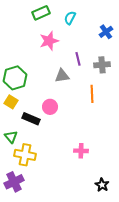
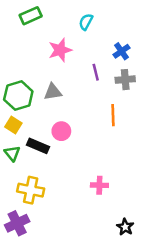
green rectangle: (41, 13) -> (31, 16), moved
blue cross: (106, 32) -> (122, 51), moved
gray triangle: (62, 76) -> (53, 92), moved
green triangle: (11, 137) -> (12, 153), moved

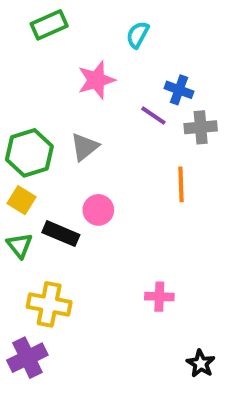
blue cross: (122, 51) -> (179, 90), moved, turned -35
purple line: (96, 72) -> (153, 115), turned -42
gray triangle: (53, 92) -> (85, 147), turned -30

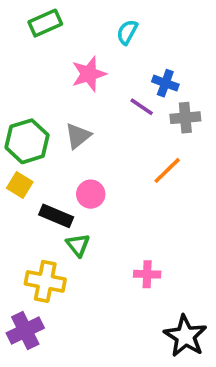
orange line: (181, 184) -> (167, 170), turned 48
green triangle: (20, 245) -> (78, 245), moved
black star: (201, 364) -> (185, 336), size x1.6

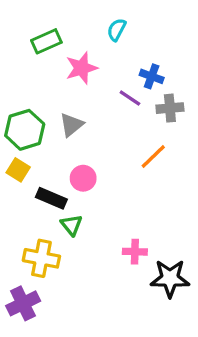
green rectangle: (45, 23) -> (46, 41), moved
black star: (185, 336) -> (170, 278), moved, turned -30

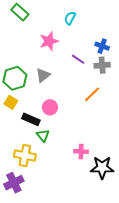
green rectangle: (46, 41) -> (20, 12), moved, turned 66
blue cross: (152, 76) -> (102, 46), moved

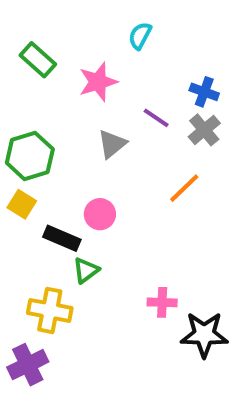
green rectangle: (20, 12) -> (38, 60), moved
gray cross: (102, 65) -> (204, 130), turned -35
gray triangle: (43, 75) -> (112, 144), moved
green triangle: (43, 135) -> (86, 270), turned 32

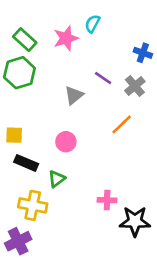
pink star: (98, 82) -> (66, 38), moved
blue cross: (204, 92) -> (143, 53), moved
green hexagon: (30, 156) -> (19, 73), moved
yellow square: (22, 204) -> (14, 135), turned -30
black rectangle: (62, 238) -> (26, 163), moved

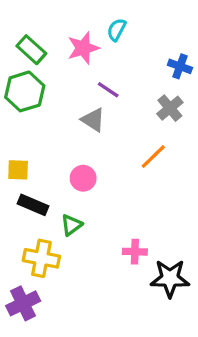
purple line: (103, 78) -> (108, 90), moved
gray triangle: (74, 95) -> (93, 120), turned -48

